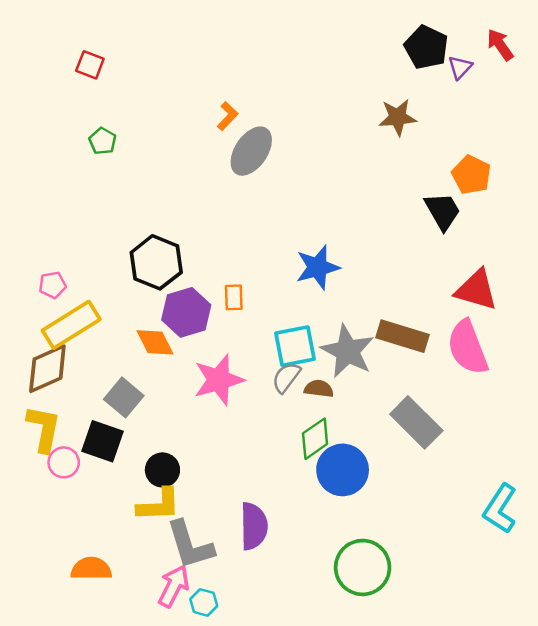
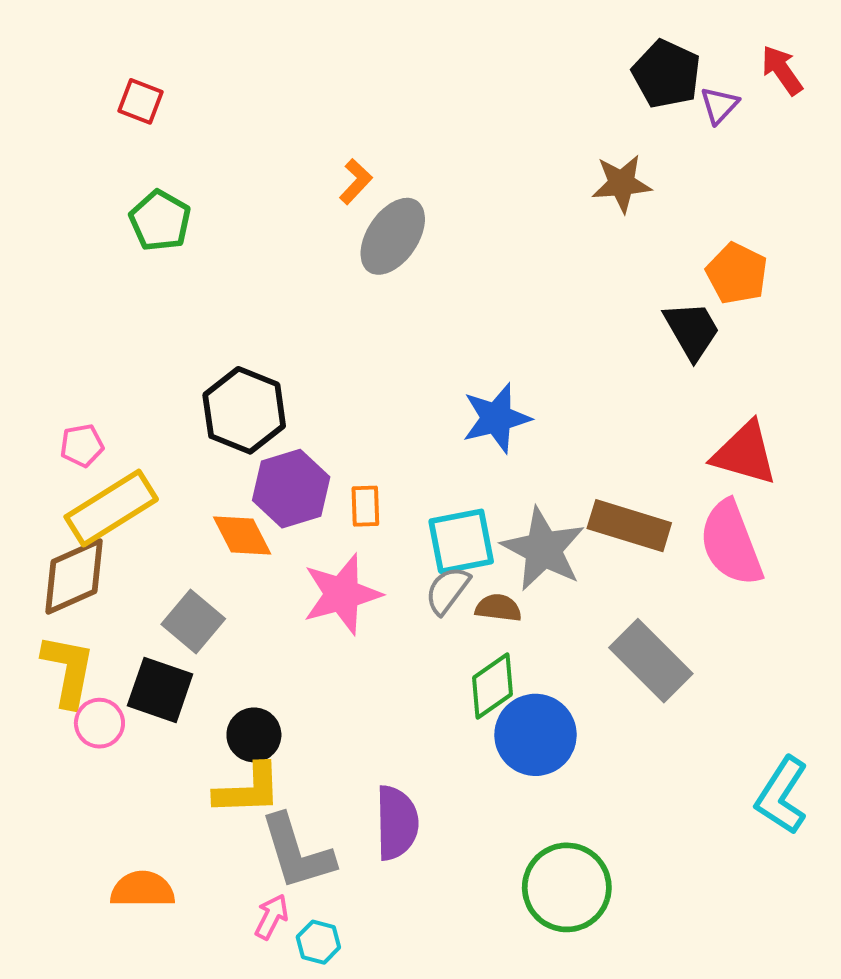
green pentagon: (102, 141) -> (160, 221), size x1.4
orange rectangle: (234, 297) -> (365, 506), moved
pink arrow: (174, 586) -> (272, 917), size x0.7

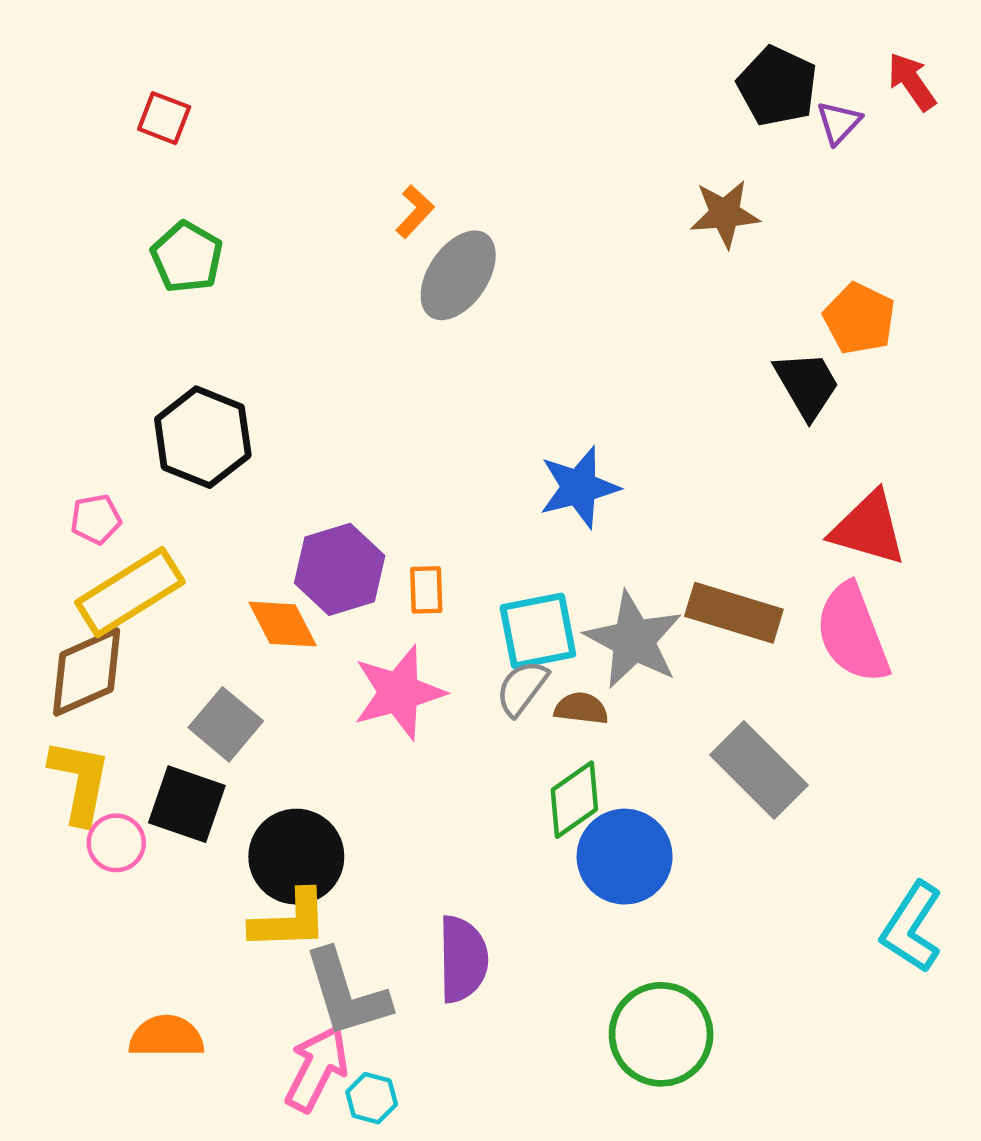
black hexagon: (244, 410) -> (203, 437), moved
black circle: (254, 735) -> (296, 857), size x1.5
pink arrow: (272, 917) -> (317, 1069), size x1.6

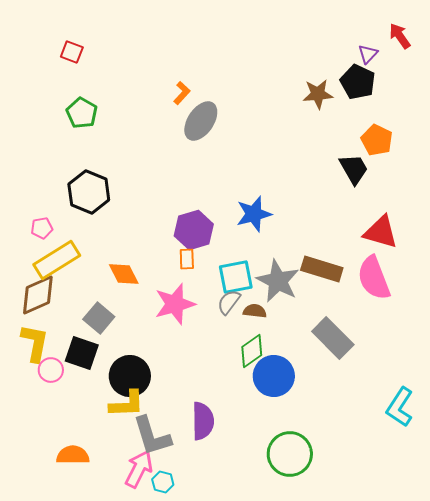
black pentagon: (777, 86) -> (358, 82), moved
purple hexagon: (340, 569) -> (194, 230), moved

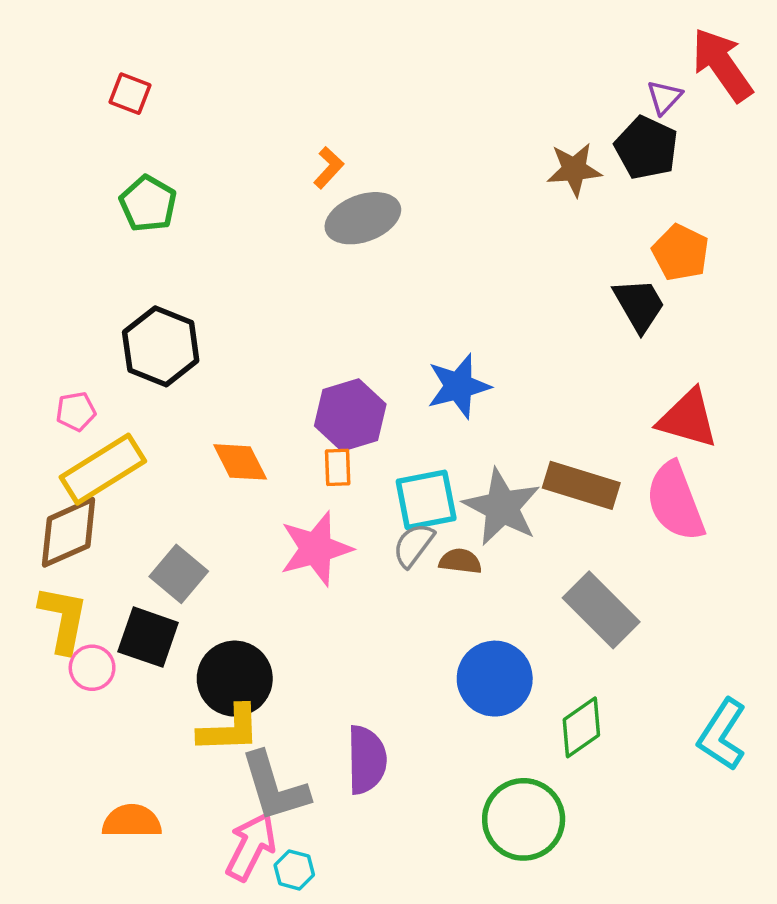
red arrow: (400, 36) -> (722, 65), size x1.6
gray ellipse: (201, 121) -> (363, 218), turned 36
orange diamond: (124, 274) -> (240, 462), moved
green diamond: (252, 351) -> (581, 727), moved

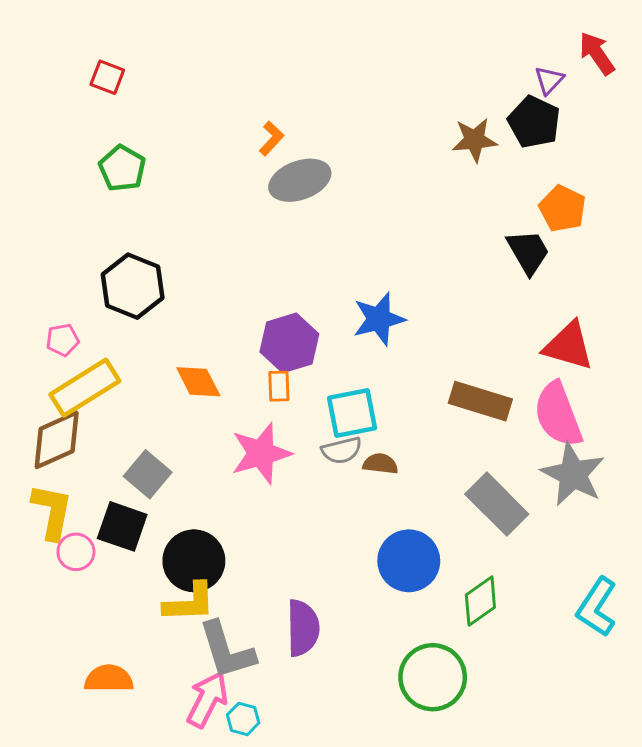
red arrow: (722, 65) -> (597, 53), size x0.7
gray star: (502, 507) -> (573, 474), moved
gray semicircle: (413, 545) -> (342, 450), turned -141

